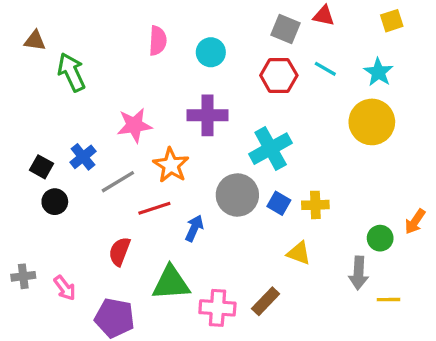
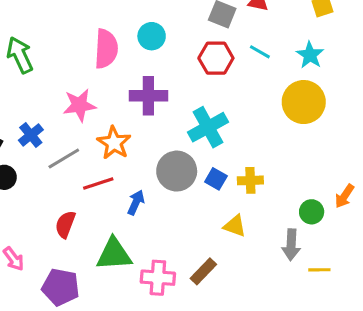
pink semicircle: (158, 41) -> (106, 49), moved, size x1.4

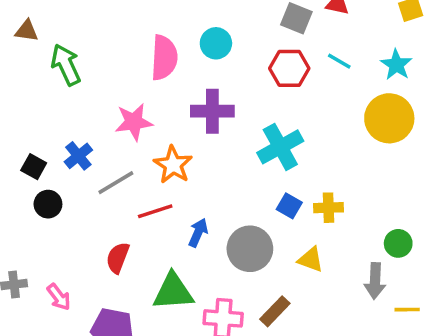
gray circle: (177, 171) -> (250, 249), moved

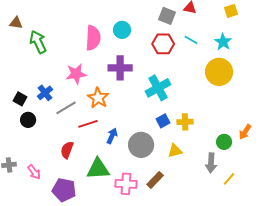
blue square: (289, 206) -> (163, 121), turned 32
yellow triangle: (311, 259) -> (175, 151), turned -35
yellow line: (407, 310) -> (229, 179), turned -48

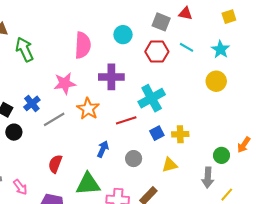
cyan circle: (122, 30) -> (123, 35), moved
yellow circle: (219, 72) -> (216, 81), size x0.7
red line: (88, 124) -> (126, 120), moved
gray circle: (141, 145) -> (134, 159), size x0.6

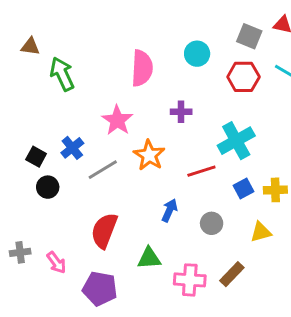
purple cross: (111, 77) -> (181, 112), size x0.6
pink star: (65, 83) -> (117, 120), turned -30
red semicircle: (55, 164) -> (104, 231), size x1.4
green triangle: (88, 184) -> (149, 258), size x0.7

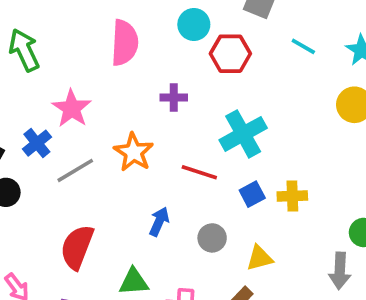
red hexagon: (243, 77) -> (230, 54), moved
pink star: (117, 120) -> (72, 108), moved
red line: (201, 171) -> (199, 172), turned 36
yellow triangle: (261, 232) -> (260, 258), moved

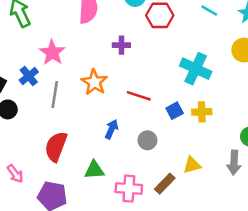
cyan cross: (243, 134) -> (196, 69), moved, turned -36
gray line: (75, 170) -> (55, 95), turned -50
yellow triangle: (260, 258) -> (192, 165), moved

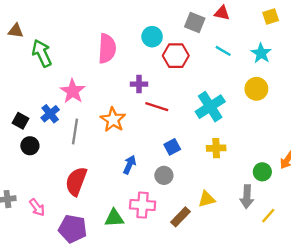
cyan cross: (196, 69) -> (210, 107), turned 32
red line: (139, 96) -> (157, 107), moved
blue square: (175, 111) -> (172, 147), moved
green triangle: (94, 170) -> (114, 218), moved
pink cross: (129, 189) -> (143, 205), moved

